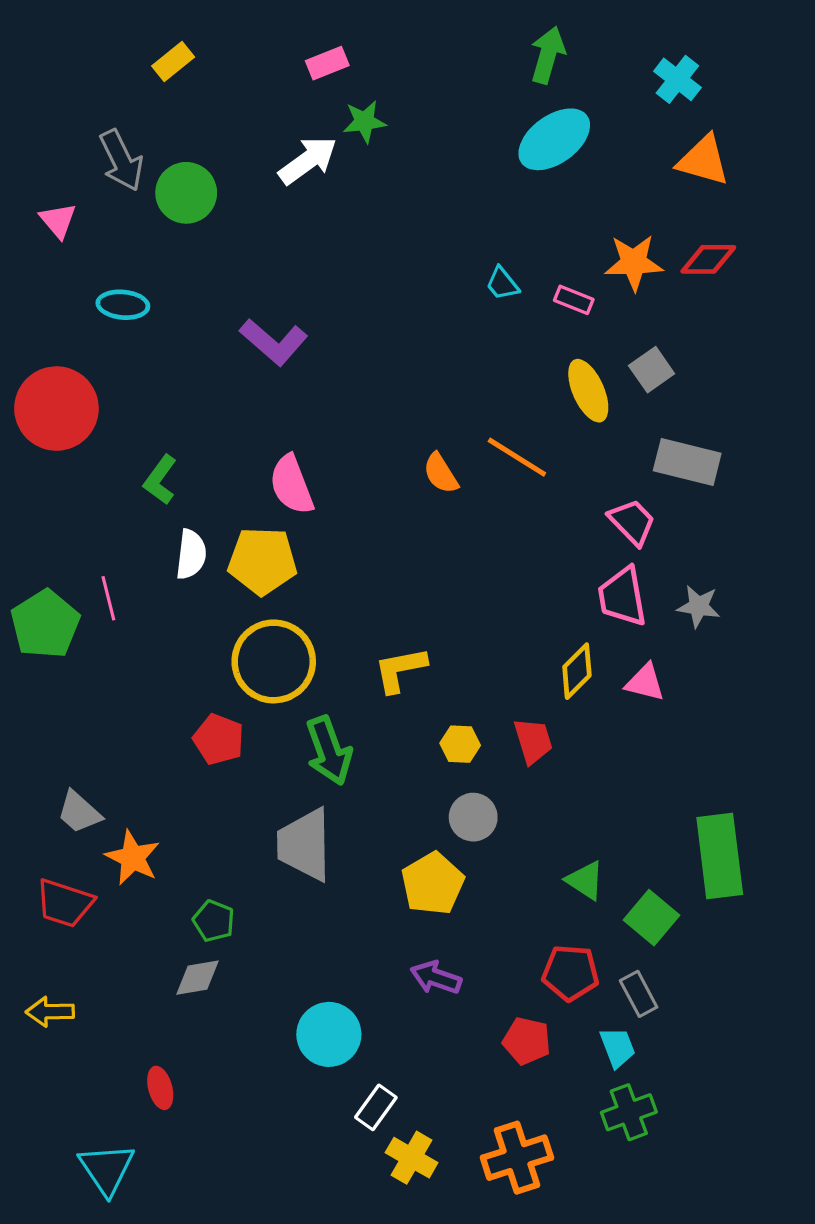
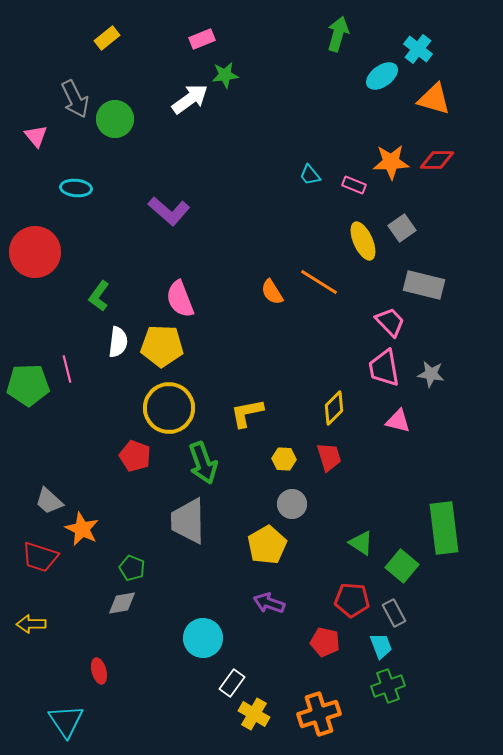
cyan ellipse: (554, 139) -> (382, 76), moved, size x0.7
green pentagon: (45, 624) -> (28, 385), turned 30
yellow diamond: (577, 671) -> (334, 408), moved

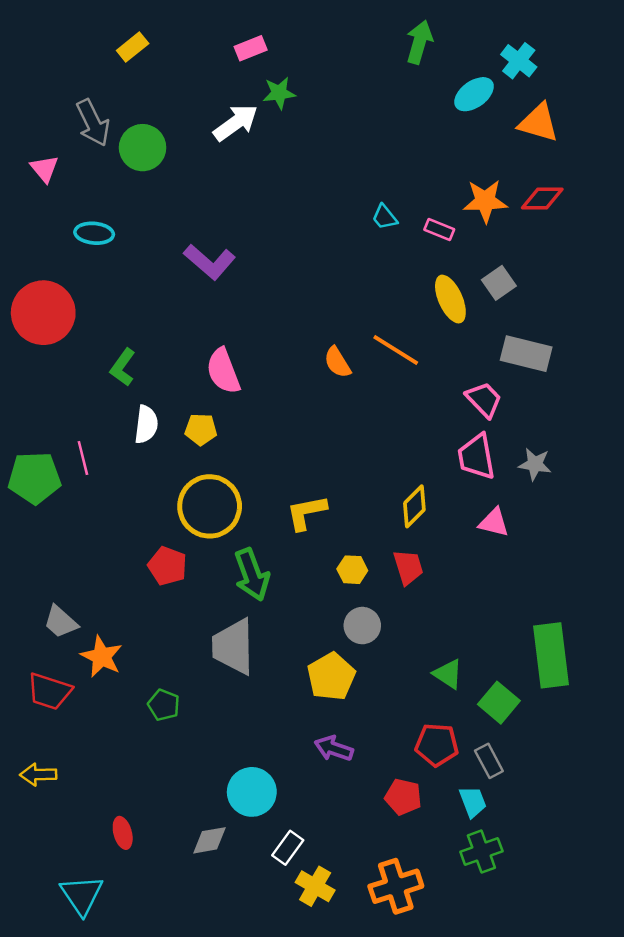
yellow pentagon: (162, 346) -> (201, 429), size x0.6
gray diamond: (122, 603) -> (210, 840), moved

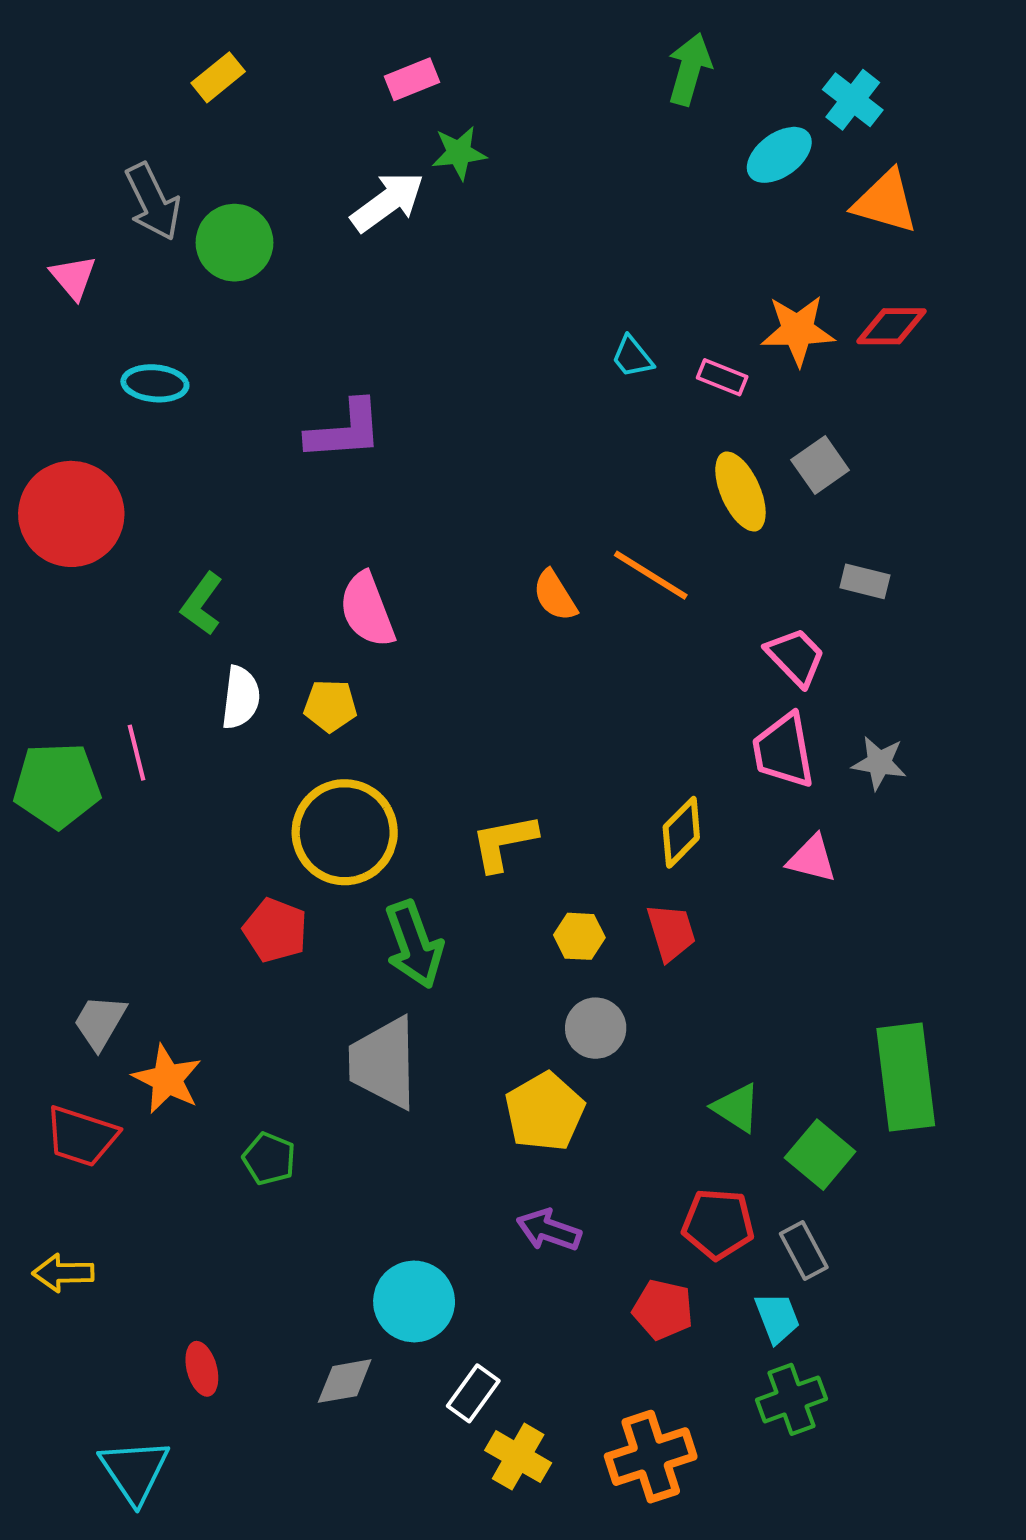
purple L-shape: (210, 262) -> (345, 430), turned -45
gray rectangle: (526, 354) -> (865, 581), size x0.6
gray trapezoid: (61, 622) -> (100, 1022), turned 78

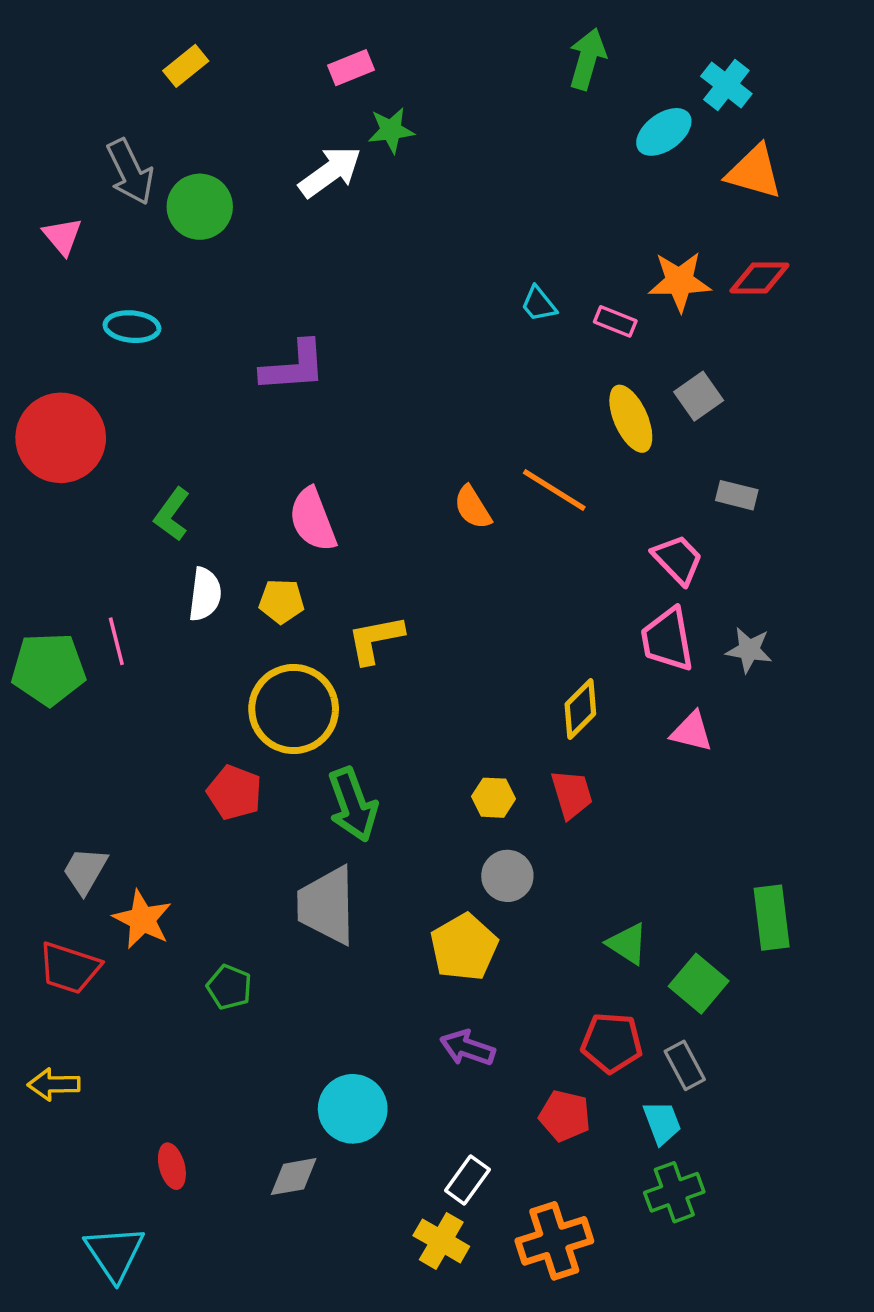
yellow L-shape: (504, 842) -> (375, 639), moved
green rectangle: (906, 1077) -> (772, 918), size x0.7
white rectangle: (473, 1393) -> (467, 1180), moved

